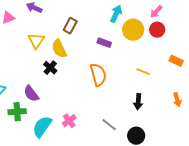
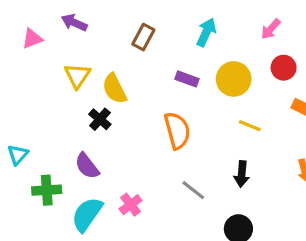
brown rectangle: (70, 26) -> (143, 37), moved
yellow circle: (133, 30) -> (234, 79), moved
red circle: (157, 30) -> (284, 68), moved
purple semicircle: (31, 94) -> (87, 166), moved
gray line: (109, 125) -> (193, 190), moved

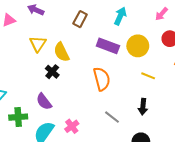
purple rectangle: (187, 79) -> (108, 46), size x1.5

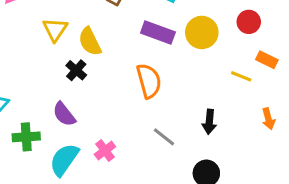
yellow line: (148, 76) -> (241, 76), moved

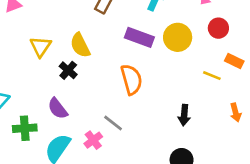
yellow triangle: (55, 29) -> (41, 47), moved
gray line: (164, 137) -> (113, 123), moved

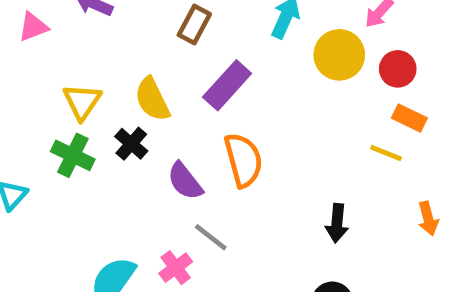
purple rectangle: (139, 37) -> (227, 85), moved, turned -68
yellow circle: (178, 37) -> (339, 55), moved
orange rectangle: (234, 61) -> (409, 118), moved
purple semicircle: (58, 108) -> (185, 181), moved
green cross: (25, 128) -> (73, 155), moved, turned 30

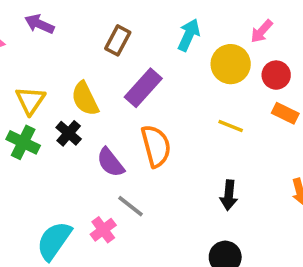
yellow line: (386, 153) -> (231, 126), moved

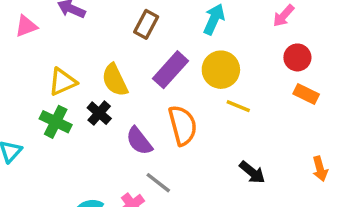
yellow circle: (231, 64) -> (221, 70), moved
yellow triangle: (30, 101) -> (63, 82), turned 32
yellow line: (231, 126) -> (238, 106), moved
black arrow: (229, 195) -> (252, 172), turned -56

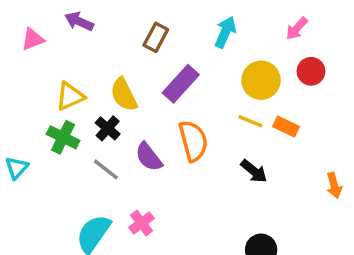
yellow circle: (221, 70) -> (261, 80), moved
orange rectangle: (306, 94) -> (286, 127), moved
black arrow: (252, 172) -> (254, 171), moved
gray line: (158, 183) -> (106, 169), moved

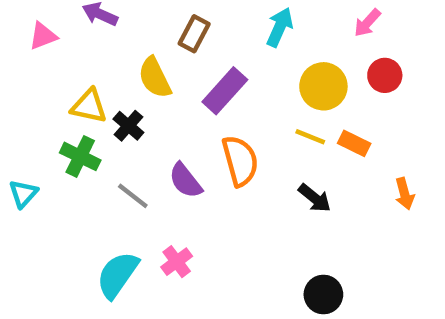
yellow semicircle: (124, 94) -> (155, 78), moved
yellow triangle: (70, 96) -> (89, 106), turned 36
black cross: (108, 128) -> (128, 126), moved
orange arrow: (334, 185) -> (405, 194), moved

